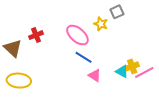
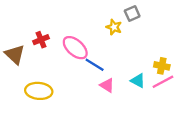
pink ellipse: (77, 35) -> (75, 48), moved
yellow cross: (132, 66) -> (162, 66), moved, turned 32
yellow ellipse: (19, 81) -> (39, 91), moved

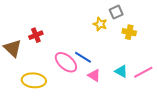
pink ellipse: (75, 48) -> (66, 62), moved
yellow cross: (162, 66) -> (129, 32), moved

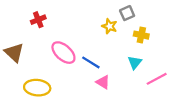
red cross: (36, 35) -> (38, 20), moved
pink ellipse: (66, 62) -> (63, 53), moved
cyan triangle: (121, 71) -> (135, 62), moved, turned 40

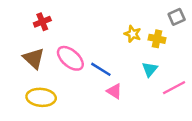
gray square: (127, 13) -> (177, 17), moved
yellow star: (110, 26) -> (133, 34), moved
brown triangle: (14, 53) -> (34, 58), moved

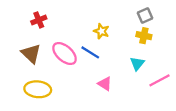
gray square: (177, 17) -> (145, 16), moved
yellow star: (133, 34) -> (101, 31), moved
blue line: (101, 69) -> (90, 52), moved

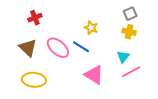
pink line: (160, 80) -> (131, 72), moved
pink triangle: (105, 84) -> (94, 75), size x1.5

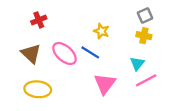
pink triangle: (94, 75) -> (105, 84), turned 35

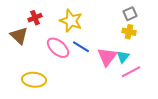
yellow star: (101, 31) -> (71, 21), moved, size x1.6
brown triangle: (31, 54) -> (19, 36), moved
pink triangle: (105, 84) -> (107, 57), moved

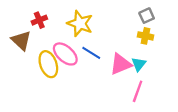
pink triangle: (107, 57) -> (121, 64), turned 30
pink line: (131, 72) -> (138, 91), moved, turned -42
yellow ellipse: (34, 80) -> (48, 64), moved, turned 65

